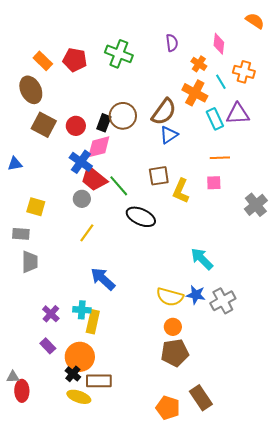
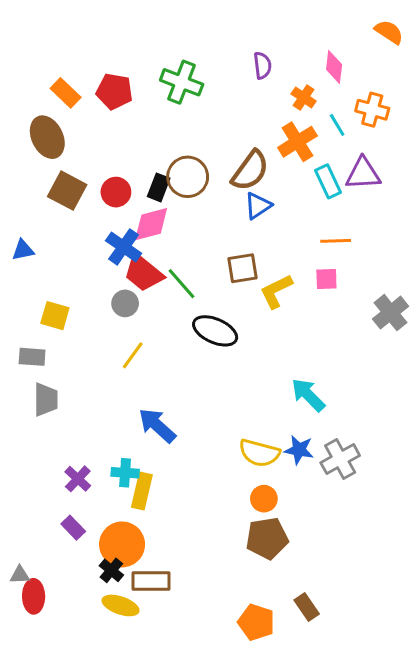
orange cross: (195, 93) -> (297, 142), turned 30
yellow L-shape: (181, 191) -> (276, 291), turned 40
brown rectangle: (201, 398) -> (307, 607), size x0.7

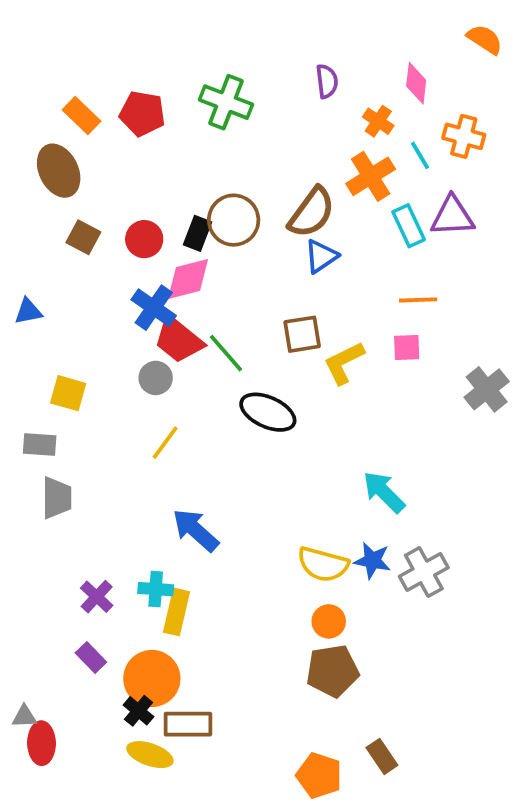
brown square: (67, 191) -> (83, 237), size x0.7

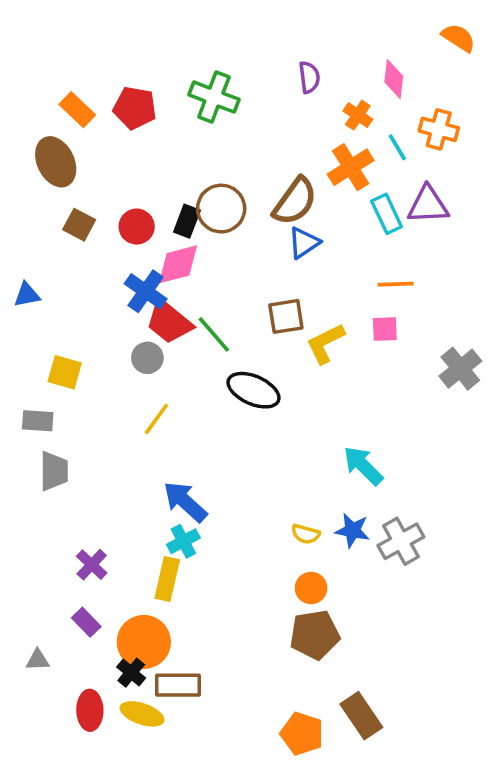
yellow semicircle: (323, 564) -> (306, 534), size x0.6
cyan cross: (156, 589) -> (183, 541), moved, turned -32
gray triangle: (24, 717) -> (38, 660), moved
red ellipse: (42, 743) -> (90, 710), moved
brown rectangle: (382, 756) -> (361, 716), size x1.4

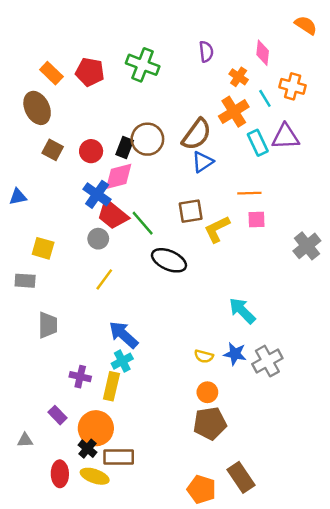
orange line: (396, 284) -> (249, 193), moved
gray trapezoid: (54, 471) -> (48, 325), moved
purple cross: (92, 565) -> (80, 377), moved, turned -30

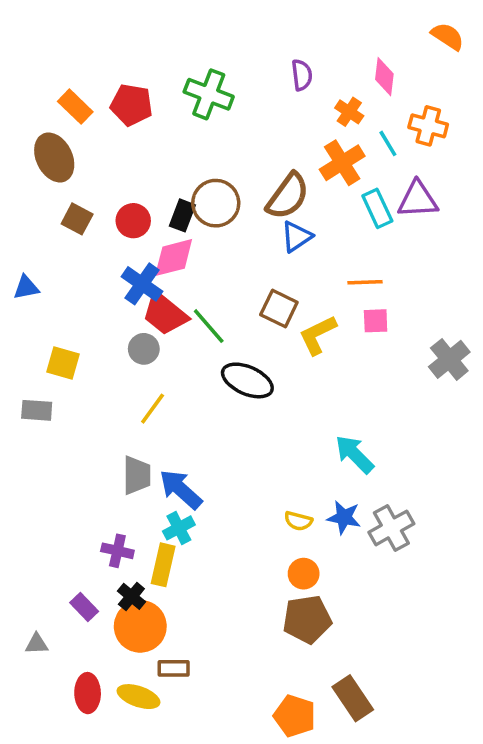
brown square: (191, 211) -> (279, 308), turned 35
gray trapezoid: (48, 325) -> (137, 475), moved
black cross: (87, 449) -> (131, 596), moved
brown rectangle: (119, 457) -> (174, 668), size x0.7

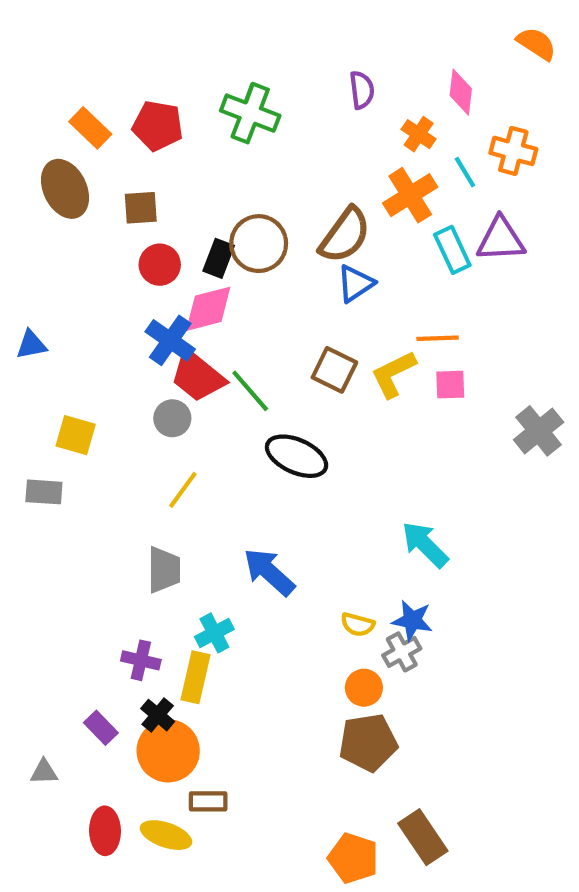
brown square: (77, 219) -> (141, 208), moved, turned -32
yellow L-shape: (318, 335) -> (393, 374), moved
blue arrow: (181, 489) -> (269, 572), moved
gray cross: (391, 528) -> (402, 652), moved, size x0.7

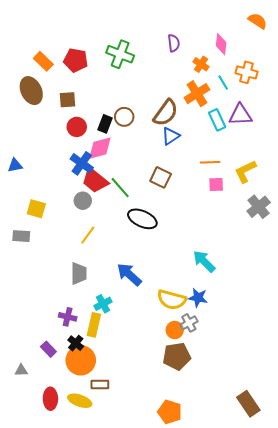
brown circle: (259, 244) -> (124, 117), size x0.7
yellow L-shape: (393, 374) -> (245, 171), moved
yellow semicircle: (358, 625) -> (172, 300), size x1.8
gray cross: (402, 652) -> (189, 323), moved
brown rectangle: (423, 837) -> (248, 404), moved

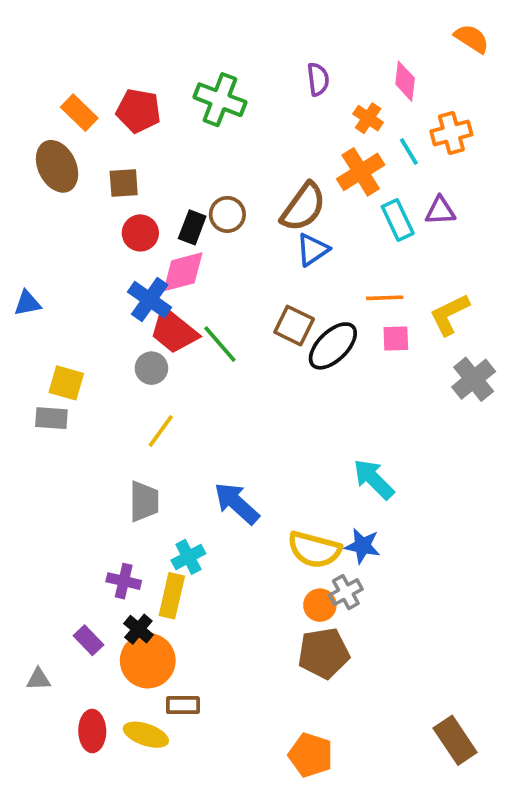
orange cross: (246, 72) -> (451, 133), turned -30
purple triangle: (240, 115) -> (440, 211), size x0.7
black ellipse: (142, 219) -> (333, 346), moved, turned -68
gray rectangle: (21, 236) -> (51, 418), moved

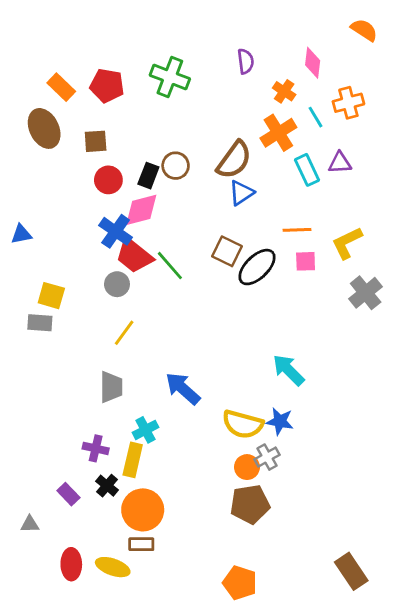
orange circle: (148, 661) -> (143, 510), moved

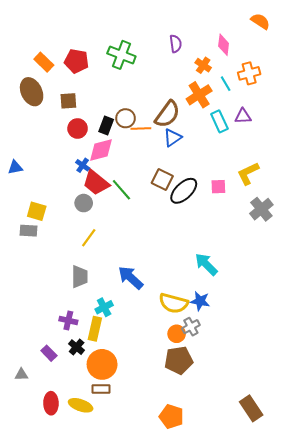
orange line: (297, 230) -> (141, 128), moved
blue cross: (116, 231) -> (83, 165), size x0.6

